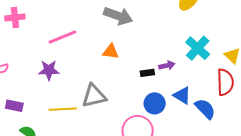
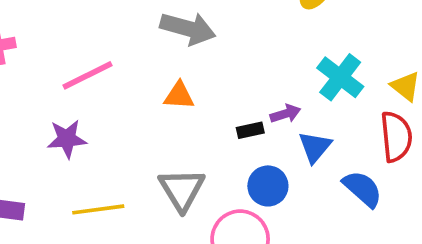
blue triangle: (182, 95) -> (315, 147), moved, turned 42
gray triangle: (94, 96) -> (182, 189), moved, turned -44

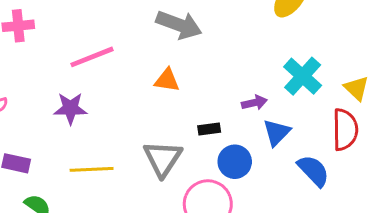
black rectangle: (250, 130) -> (209, 129), moved

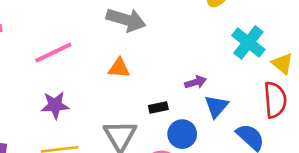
cyan cross: (303, 76) -> (248, 42), moved
purple star: (70, 108) -> (55, 105), moved

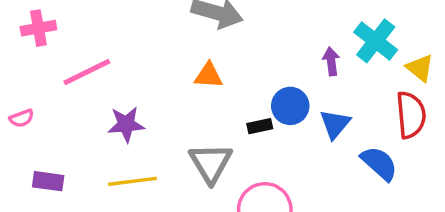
pink line: (53, 53) -> (87, 72), moved
purple arrow: (195, 82) -> (331, 61), moved, turned -80
blue circle: (182, 134) -> (290, 106), moved

